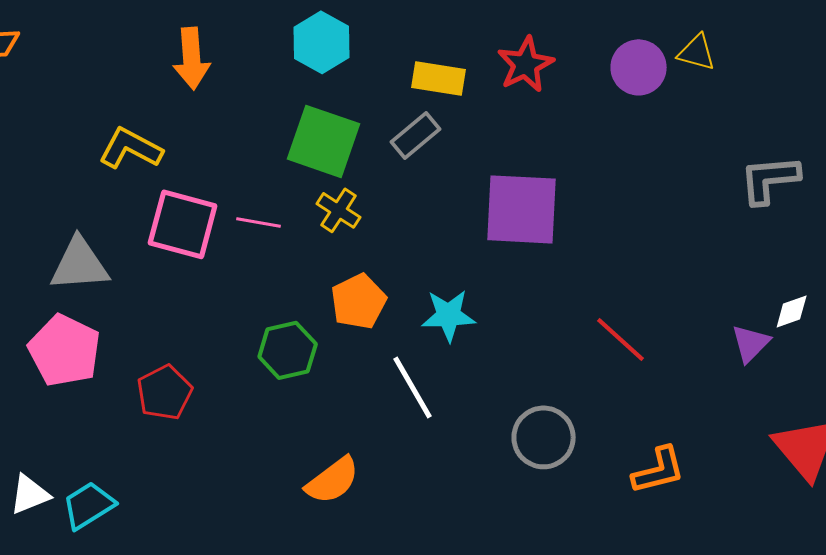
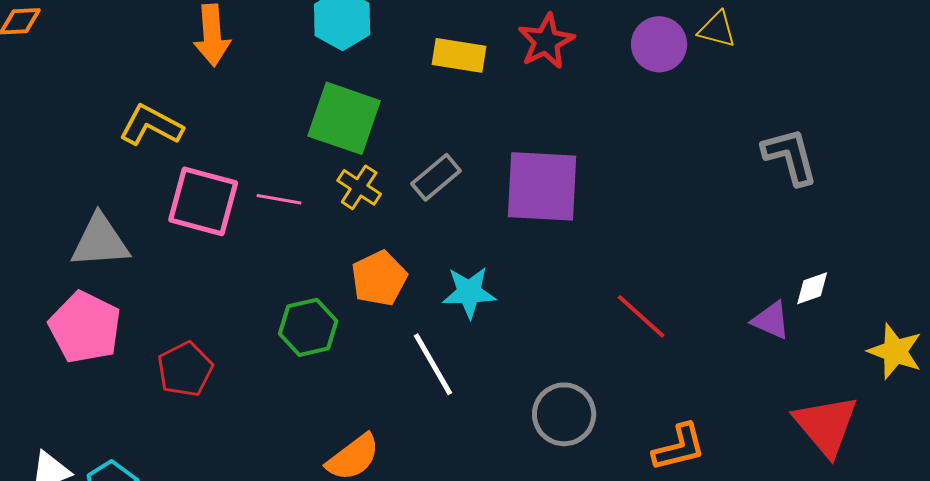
gray rectangle: (416, 135) -> (436, 177), moved
gray L-shape: (770, 179) -> (790, 156), turned 80
purple triangle: (751, 343) -> (771, 320), turned -51

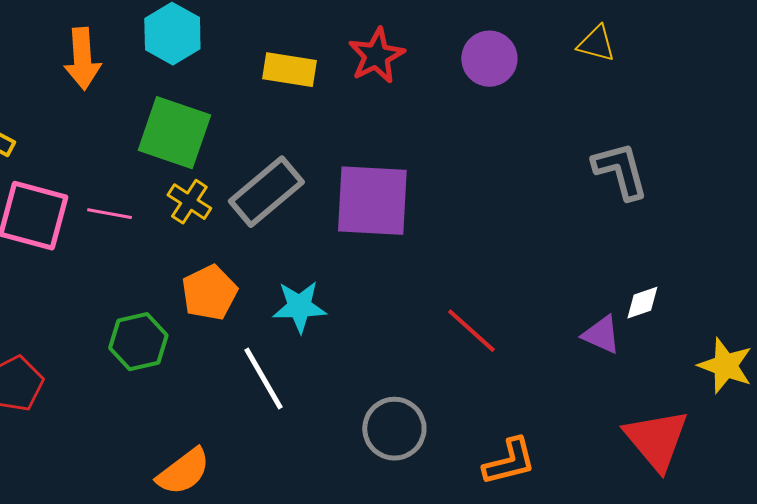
yellow triangle: (717, 29) -> (596, 44), moved
orange arrow: (212, 35) -> (82, 59), moved
gray rectangle: (436, 177) -> (266, 192), size x1.5

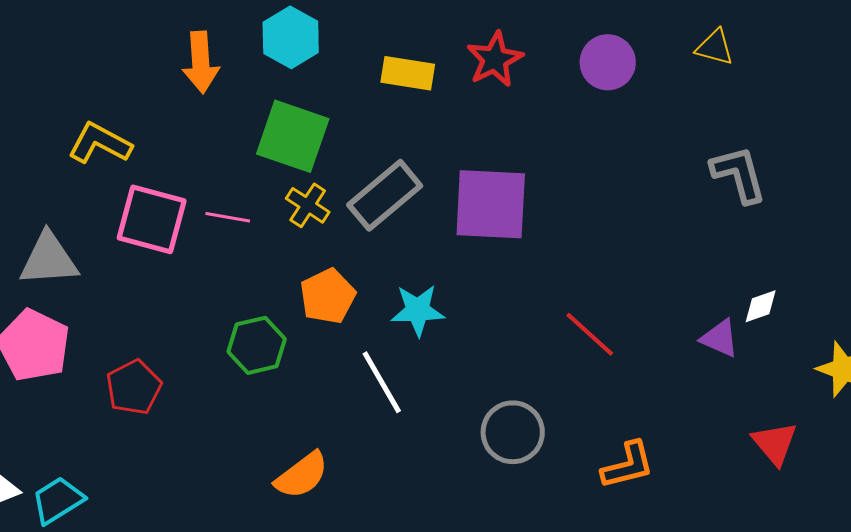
red triangle: (656, 440) -> (775, 443), size x0.7

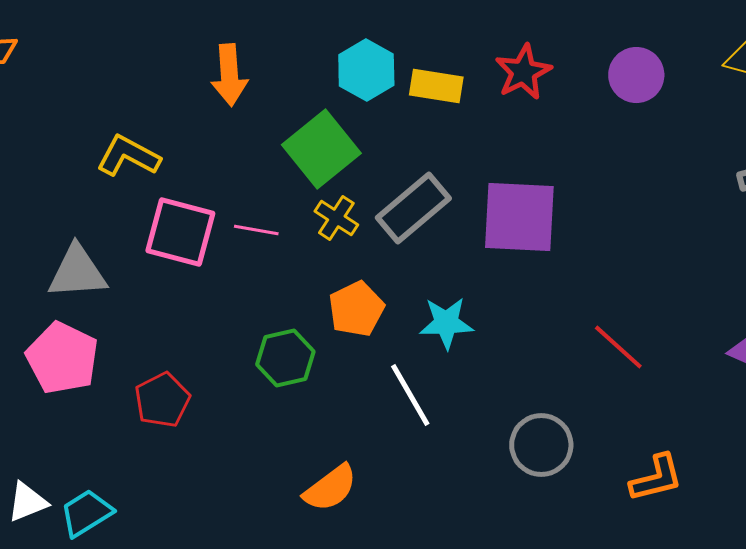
cyan hexagon: (291, 37) -> (366, 70), moved
green square: (293, 136) -> (321, 149), turned 32

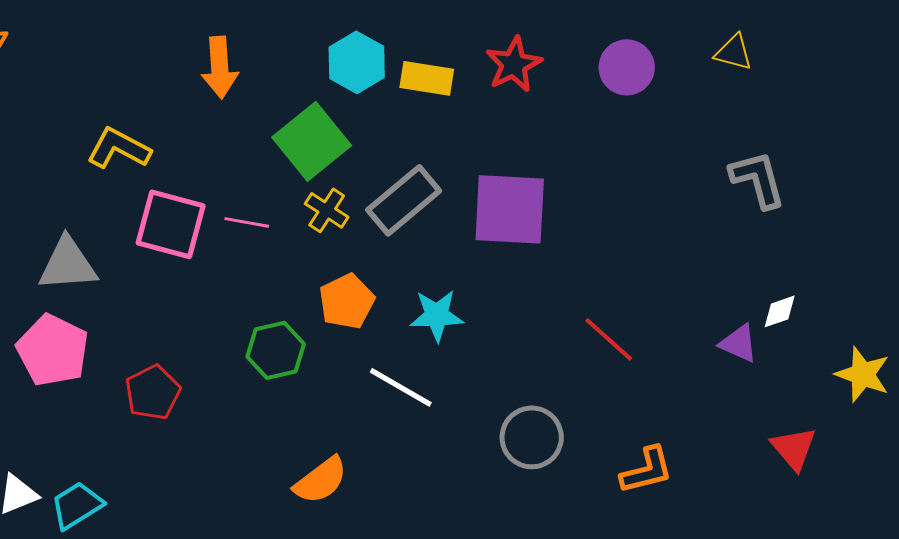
white line: (410, 395) -> (401, 387), turned -30

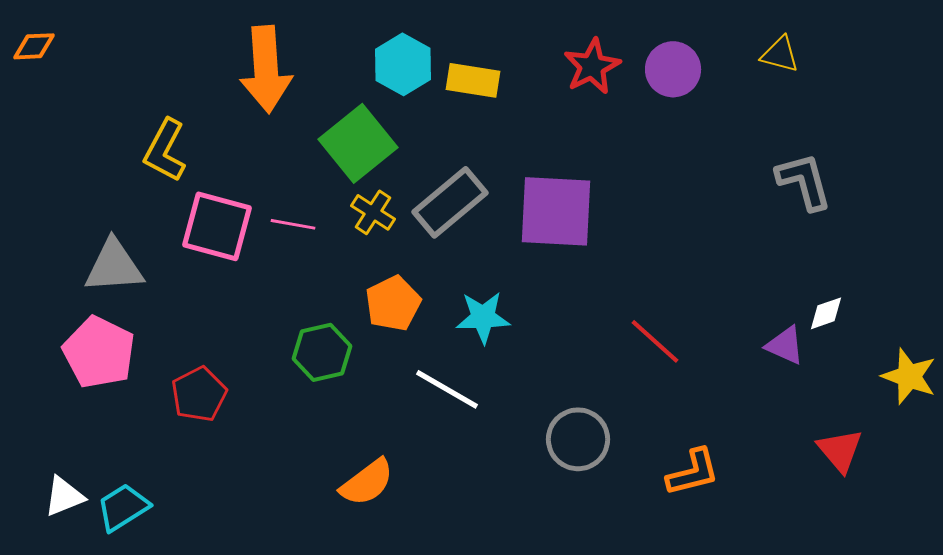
red star: (514, 64) -> (592, 66), moved
orange arrow: (220, 67) -> (266, 69), size x1.4
yellow L-shape: (119, 148) -> (165, 150), turned -90

